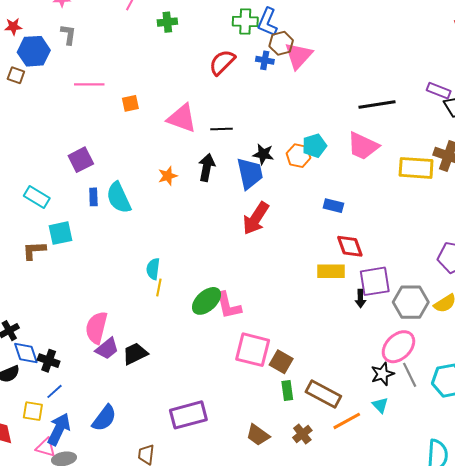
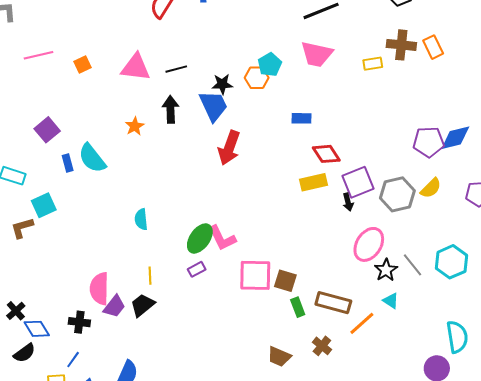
yellow rectangle: (416, 168) -> (373, 64), size x0.6
yellow line: (159, 287) -> (150, 276), moved
pink ellipse: (398, 347) -> (369, 244), moved
black cross: (49, 361) -> (79, 322), moved
purple rectangle: (188, 415) -> (197, 269), moved, size x0.5

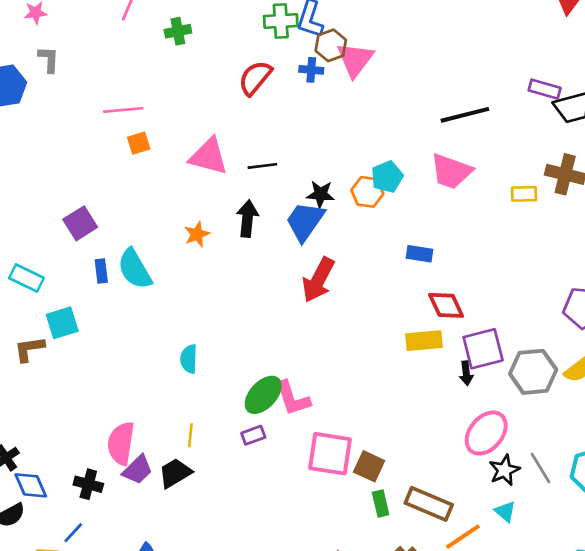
pink line: (39, 55) -> (123, 110), moved
blue trapezoid: (213, 106) -> (305, 221), turned -128

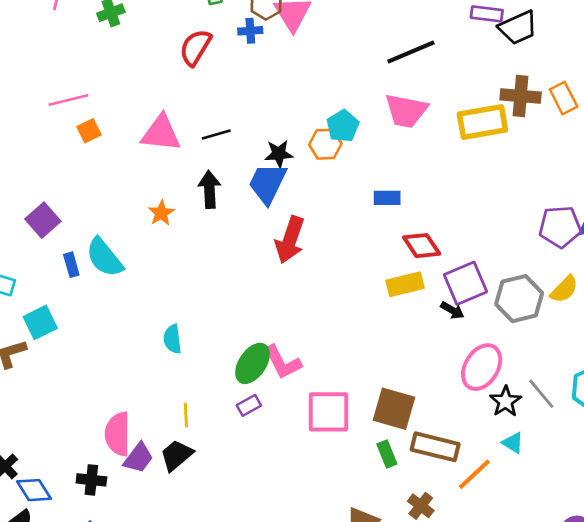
yellow rectangle: (524, 194) -> (482, 122), size x1.8
black arrow: (466, 373) -> (452, 310), turned -45
brown square: (369, 466) -> (394, 409), moved, size x1.4

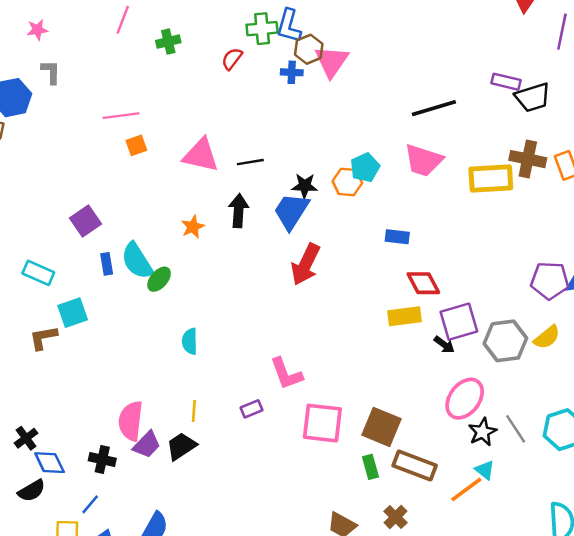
red semicircle: (195, 47) -> (232, 59), moved, size x0.7
green ellipse: (253, 363) -> (159, 279), moved, size x0.7
orange line: (474, 474) -> (466, 489), moved

